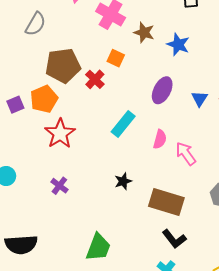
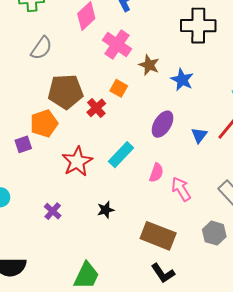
purple square: (15, 105) -> (23, 144), moved
red star: (60, 134) -> (77, 161), moved
black star: (123, 181) -> (106, 210), moved

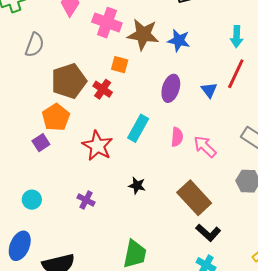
brown star: (149, 65) -> (143, 34), size x1.5
black star: (106, 210) -> (137, 186), turned -30
brown rectangle: (158, 236) -> (194, 198), turned 40

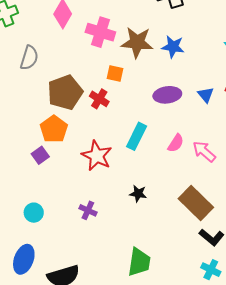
purple ellipse: (171, 88) -> (167, 95), turned 68
pink semicircle: (177, 137) -> (176, 143), turned 30

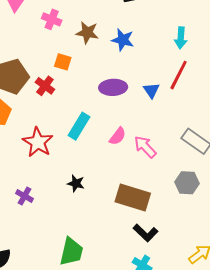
pink cross: (100, 32) -> (52, 19), size x0.7
brown star: (137, 42) -> (87, 33), size x0.7
brown rectangle: (196, 203) -> (133, 198), turned -32

